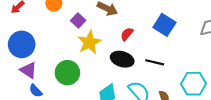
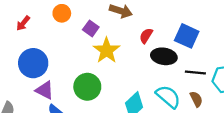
blue square: (164, 25) -> (187, 36), moved
black ellipse: (122, 59) -> (164, 56), moved
black line: (155, 62) -> (195, 72), moved

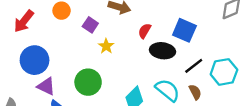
red arrow: (23, 23) -> (24, 21), size x1.5
yellow star: (107, 50) -> (106, 46), size x0.6
black line: (195, 72) -> (194, 66), turned -42

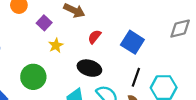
black ellipse: (162, 51) -> (89, 68), moved
black line: (194, 66) -> (136, 77), turned -42

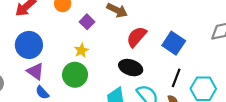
red semicircle: (95, 37) -> (136, 37), size x1.5
yellow star: (56, 45) -> (81, 50), moved

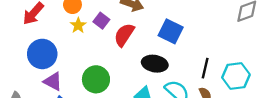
red semicircle: (136, 37) -> (124, 35), moved
blue square: (174, 43) -> (171, 31), moved
yellow star: (81, 50) -> (78, 25), moved

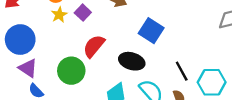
red semicircle: (124, 35) -> (94, 46), moved
black line: (205, 68) -> (182, 71), turned -48

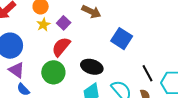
red semicircle: (94, 46) -> (61, 47), moved
black ellipse: (132, 61) -> (92, 67), moved

